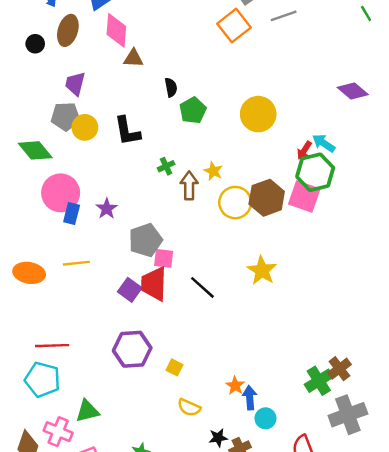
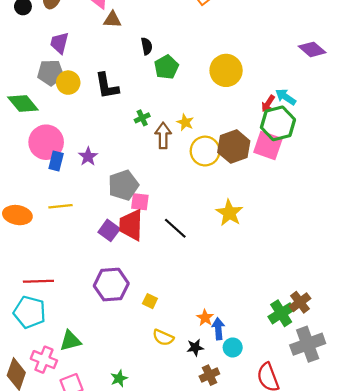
black star: (218, 438) -> (195, 347), moved

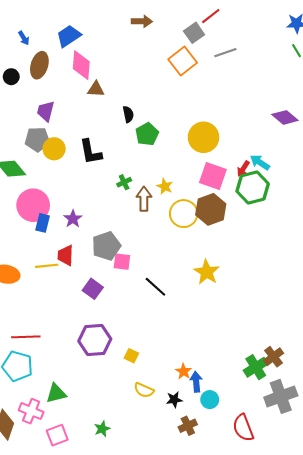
pink square: (268, 145) -> (213, 176), moved
red trapezoid: (131, 225) -> (66, 255), moved, size x0.7

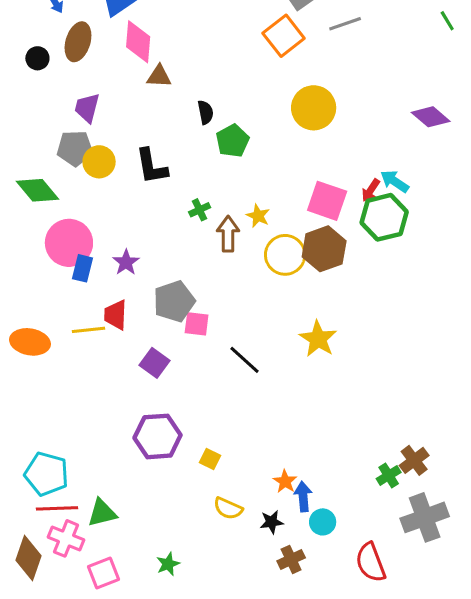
yellow circle: (203, 137) -> (314, 108), moved
red line: (26, 337) -> (57, 508), moved
green cross: (256, 367) -> (389, 475), size x0.7

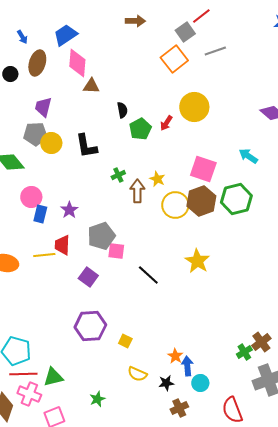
red arrow: (371, 190) -> (166, 123), moved
green hexagon: (384, 217) -> (236, 199), moved
pink circle: (69, 243) -> (31, 197), size x0.7
green star: (168, 564) -> (97, 399), moved

